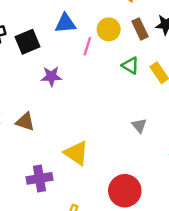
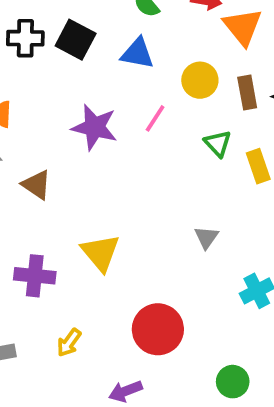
black square: (28, 42) -> (76, 40), moved, turned 35
pink line: (87, 46) -> (155, 118), moved
purple star: (51, 76) -> (95, 127), size x1.4

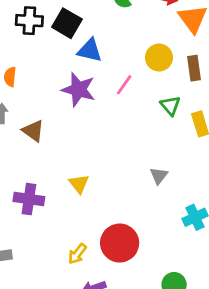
blue triangle: (137, 53) -> (90, 50), moved
yellow triangle: (100, 253) -> (79, 184), size x0.7
yellow arrow: (69, 343) -> (77, 254), moved

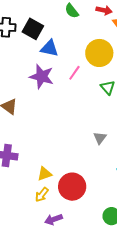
yellow circle: (159, 58) -> (99, 53), size x1.4
yellow triangle: (79, 184) -> (45, 174), moved, turned 49

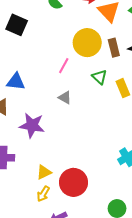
blue triangle: (49, 48) -> (16, 82), moved
purple star: (42, 76) -> (32, 125), moved
gray triangle: (100, 138) -> (65, 98), moved, turned -32

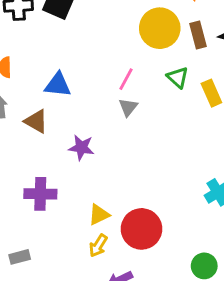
pink line: (64, 66) -> (126, 79), moved
gray triangle: (65, 98) -> (128, 107), turned 40
purple star: (32, 125) -> (81, 148), size x0.7

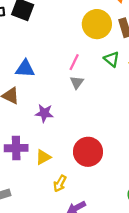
yellow triangle: (99, 215) -> (43, 157), moved
red circle: (142, 229) -> (88, 152), moved

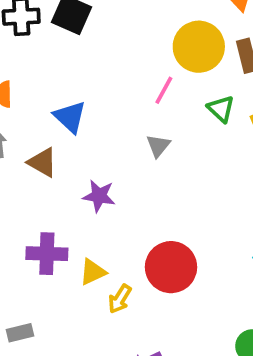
pink line: (74, 62) -> (164, 90), moved
blue triangle: (25, 69) -> (70, 117), turned 36
yellow arrow: (60, 183) -> (120, 299), moved

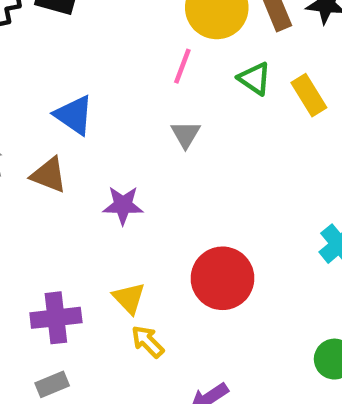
purple cross: (47, 254) -> (56, 318), moved
yellow triangle: (93, 272) -> (129, 298), turned -40
yellow arrow: (120, 299) -> (148, 342), moved, turned 112

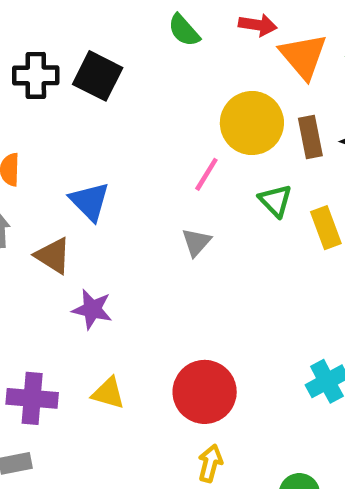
purple star: (123, 205) -> (92, 309), moved
yellow triangle: (129, 298) -> (108, 393), turned -42
yellow arrow: (148, 342) -> (210, 463), moved, turned 48

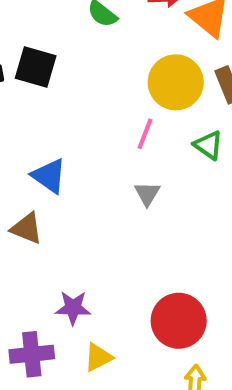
purple star: (92, 309) -> (73, 308), moved
yellow triangle: (108, 393) -> (98, 357), moved, turned -32

